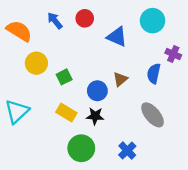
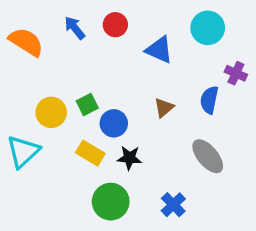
yellow circle: (36, 63) -> (51, 112), moved
blue circle: (97, 91) -> (114, 123), moved

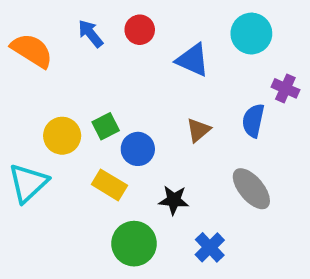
black star: (129, 158) -> (174, 200), moved

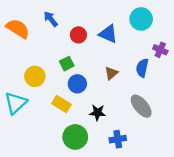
red circle: (140, 30) -> (78, 35), moved
green square: (106, 126) -> (67, 64), moved
blue cross: (210, 247) -> (118, 139), turned 35

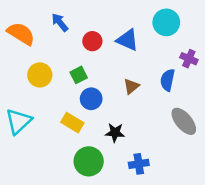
yellow circle: (35, 76) -> (40, 75), moved
gray ellipse: (141, 106) -> (184, 121), moved

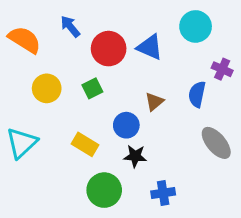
red circle: (92, 41) -> (109, 49), size x1.5
blue circle: (91, 99) -> (126, 125), moved

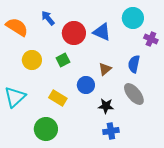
purple cross: (222, 69) -> (151, 39), moved
gray ellipse: (216, 143) -> (134, 94), moved
black star: (135, 156) -> (106, 106), moved
green circle: (104, 190) -> (46, 129), moved

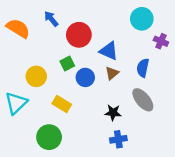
blue triangle: (102, 32) -> (109, 51), moved
yellow circle: (32, 60) -> (36, 76), moved
blue circle: (86, 85) -> (85, 77), moved

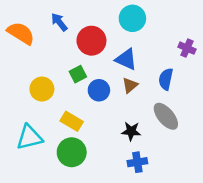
cyan circle: (142, 19) -> (132, 18), moved
cyan triangle: (16, 103) -> (29, 137), moved, turned 30
green circle: (49, 137) -> (72, 152), moved

